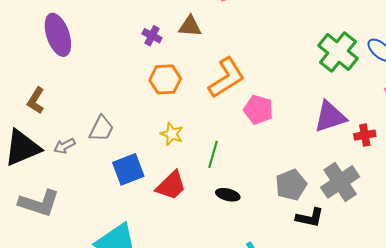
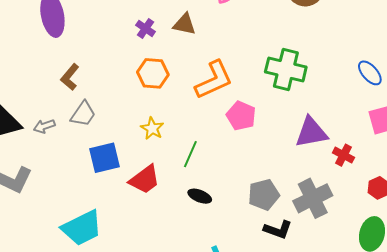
green cross: (338, 52) -> (286, 70), moved, turned -33
brown L-shape: (36, 101) -> (70, 77), moved
red cross: (365, 135) -> (343, 155), turned 30

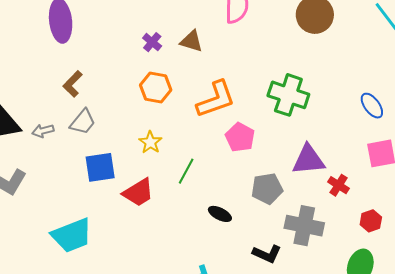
gray pentagon: (264, 195) -> (267, 189), moved
black ellipse: (200, 196) -> (220, 214), moved
gray cross: (313, 198) -> (304, 226), turned 33

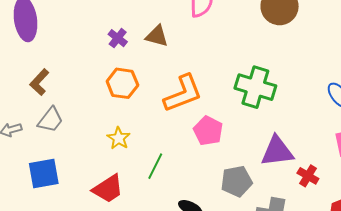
blue square: (100, 167) -> (44, 173), moved

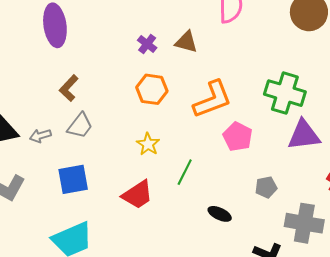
purple triangle: (277, 151) -> (304, 135), moved
gray pentagon: (237, 181) -> (266, 187), size x0.7

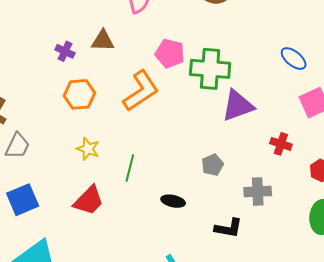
pink pentagon: (238, 137) -> (170, 53), moved
gray cross: (304, 223) -> (258, 192), size x0.7

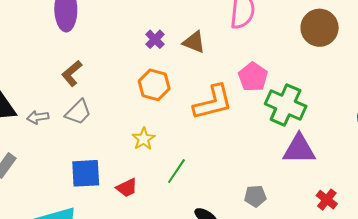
blue square: (23, 200) -> (86, 173), moved
red trapezoid: (89, 200) -> (127, 188), size x0.7

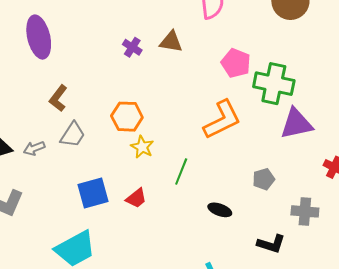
orange hexagon: (154, 85) -> (127, 117), moved
orange L-shape: (213, 102) -> (222, 120), moved

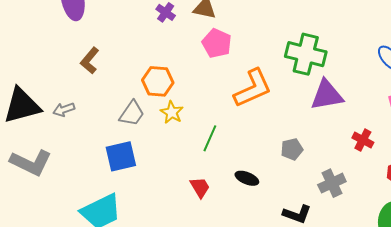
pink pentagon: (236, 63) -> (217, 43), moved
gray trapezoid: (73, 135) -> (132, 113), moved
red trapezoid: (136, 198) -> (200, 187), moved, turned -85
gray cross: (305, 211) -> (332, 183), turned -32

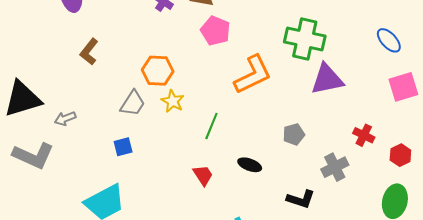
gray arrow: (64, 110) -> (65, 119), moved
red cross: (363, 140) -> (364, 135), moved
blue square: (121, 156) -> (123, 147), size x0.6

